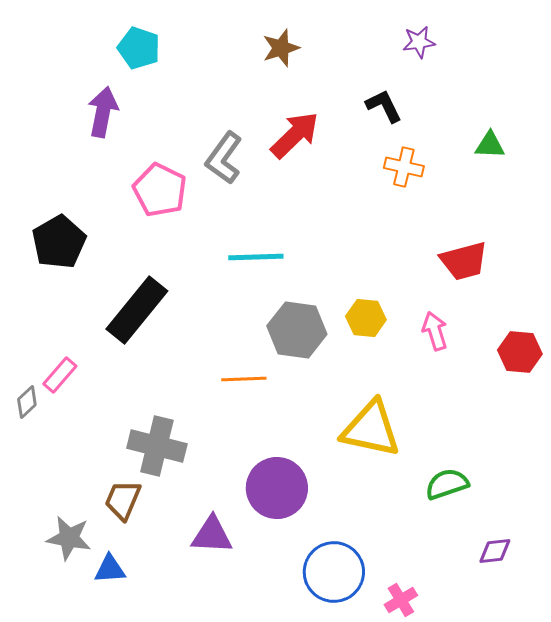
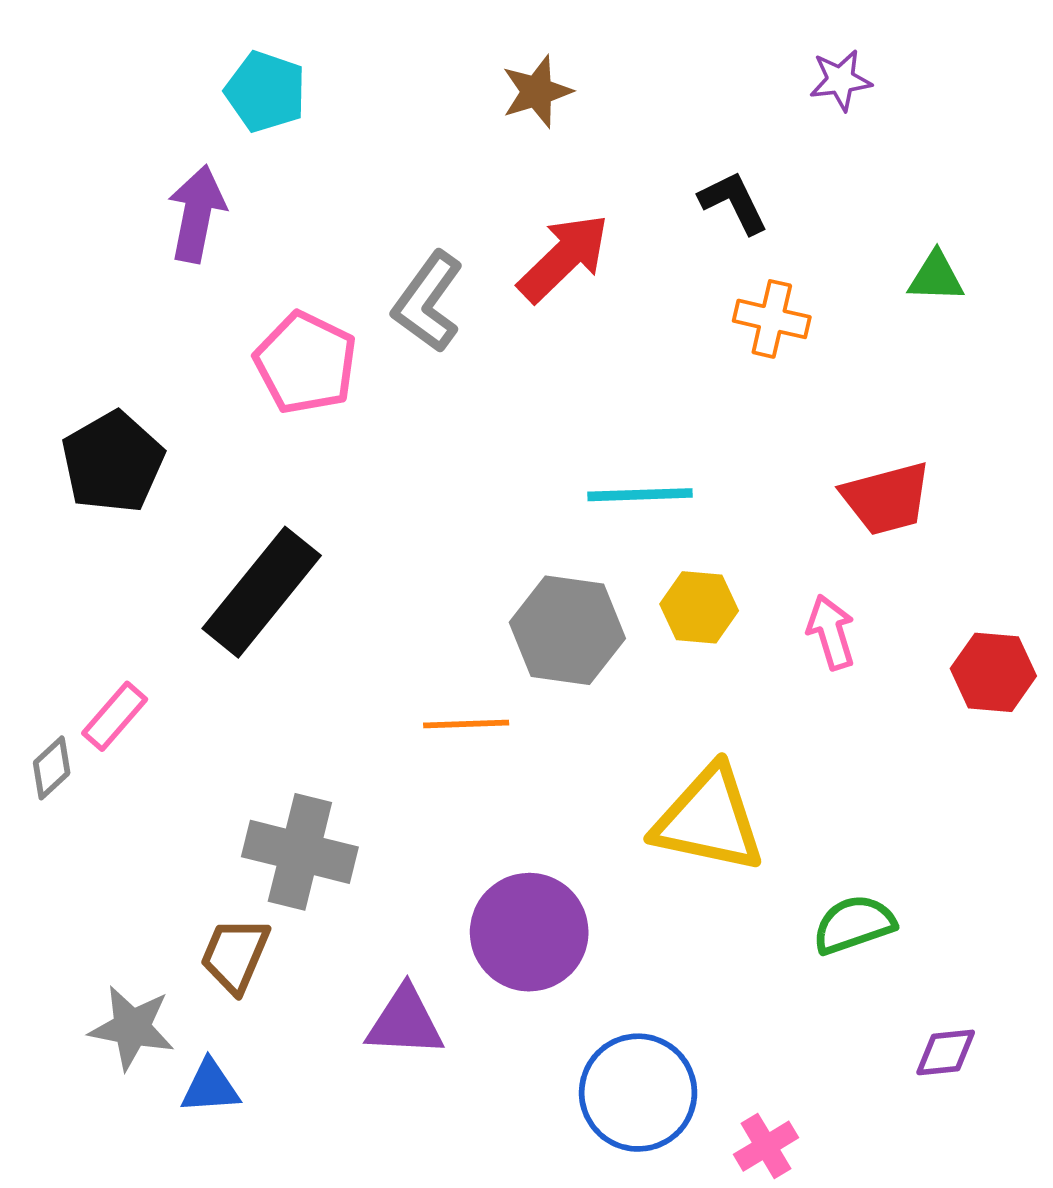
purple star: (419, 42) -> (841, 80), moved
cyan line: (256, 257) -> (640, 495), moved

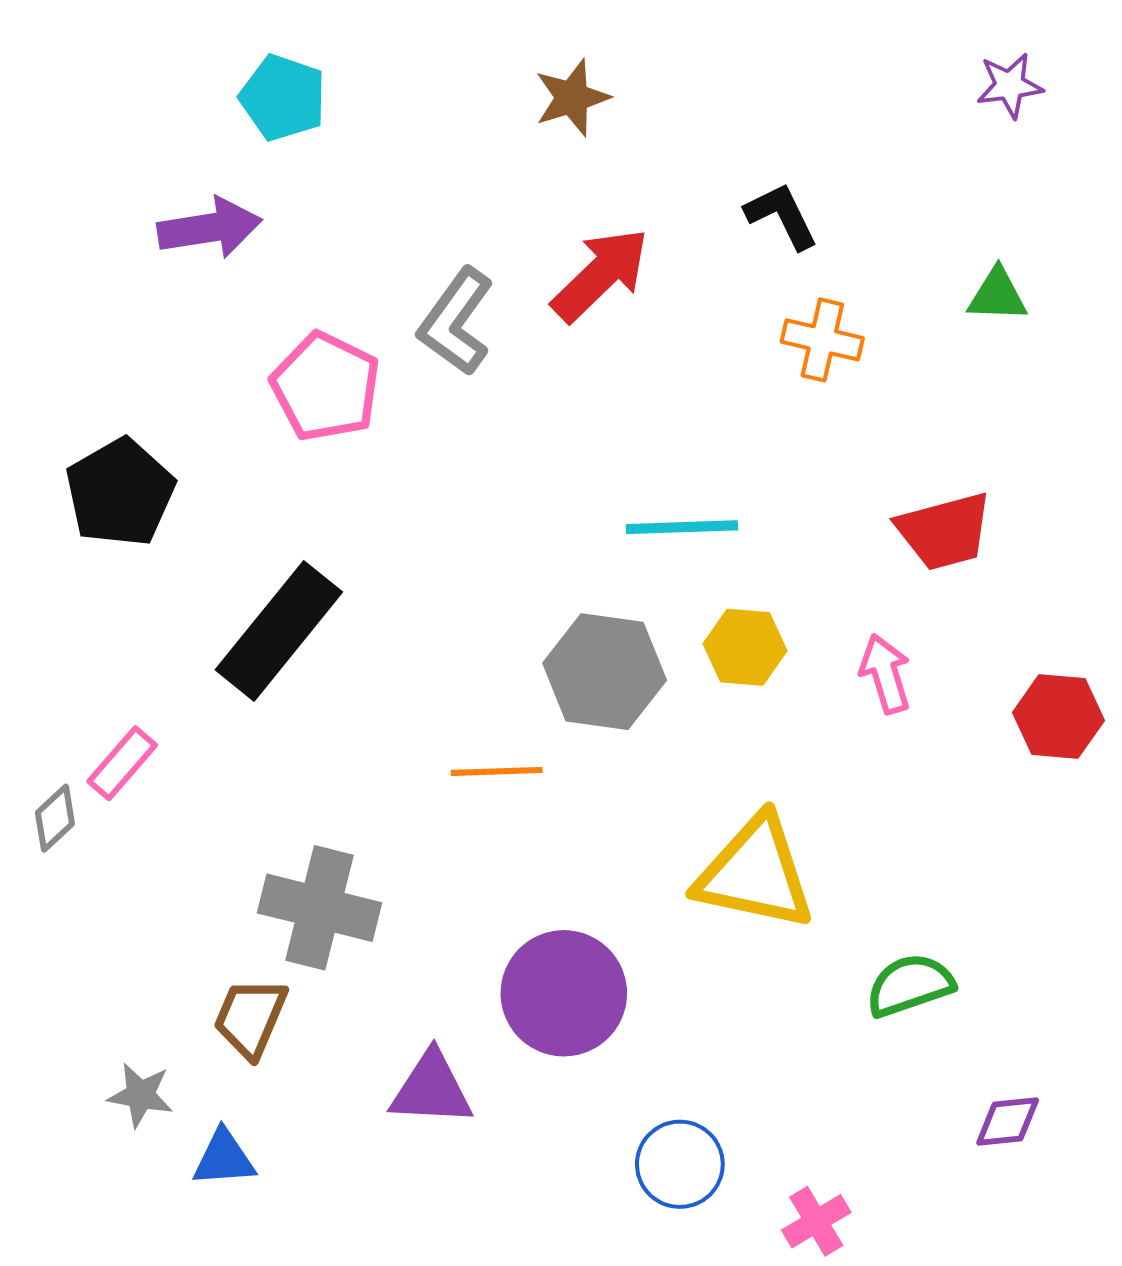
purple star: (841, 80) -> (1010, 85), moved
purple arrow: (197, 214) -> (210, 228), turned 70
gray star: (132, 1028) -> (140, 1095), size x0.7
blue circle: (638, 1093) -> (680, 1164), size x0.7

